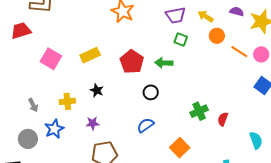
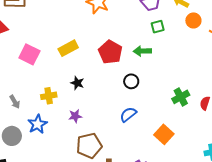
green square: (181, 39) -> (158, 27), turned -32

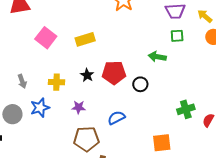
red pentagon: (110, 52) -> (114, 73), moved, turned 30
blue semicircle: (128, 114) -> (116, 118), moved
orange square: (164, 134) -> (162, 143), turned 30

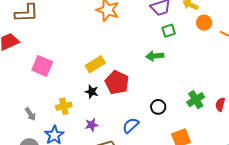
yellow rectangle: (85, 39) -> (95, 64), moved
red pentagon: (114, 73) -> (117, 82), turned -30
black circle: (140, 84) -> (158, 107), moved

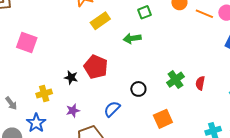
yellow rectangle: (95, 64) -> (100, 21), moved
pink square: (42, 66) -> (27, 42), moved

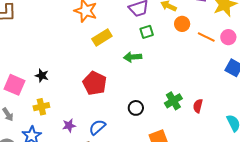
pink square: (27, 42) -> (15, 85), moved
black star: (71, 77) -> (42, 76), moved
blue semicircle: (112, 109) -> (97, 127), moved

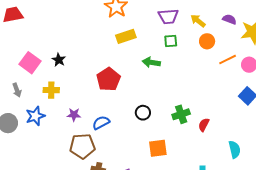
orange line: (206, 37) -> (228, 59), turned -66

